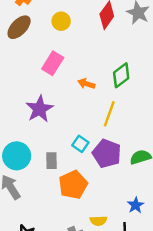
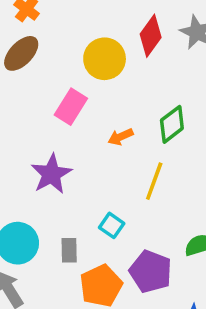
yellow circle: (61, 21) -> (105, 59), moved, size x1.5
orange arrow: (86, 84) -> (120, 137), turned -42
purple pentagon: (107, 153) -> (151, 272), moved

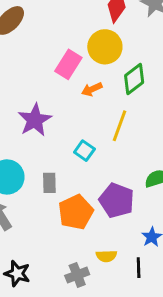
yellow circle: (105, 59) -> (105, 47), moved
pink rectangle: (71, 107) -> (68, 64), moved
cyan square: (112, 225) -> (84, 151), moved

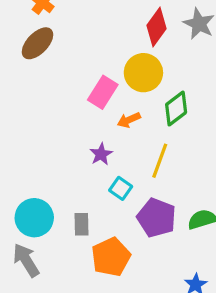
purple star: (35, 120) -> (101, 154), moved, size x0.6
purple pentagon: (117, 200) -> (156, 218), moved

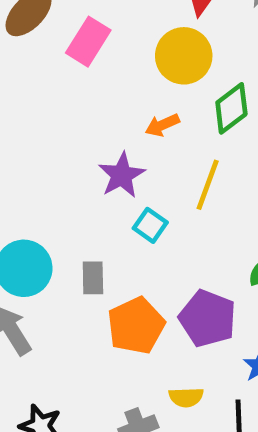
pink rectangle: (103, 92) -> (88, 42), moved
purple star: (101, 154) -> (122, 175), size x1.4
purple pentagon: (156, 218) -> (208, 318), moved

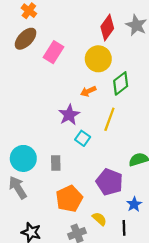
orange pentagon: (136, 326) -> (69, 199), moved
yellow semicircle: (186, 397) -> (99, 219), turned -136

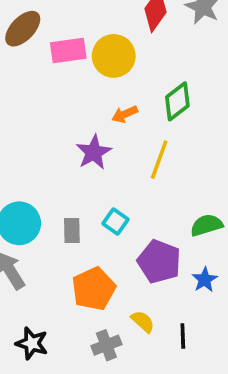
pink rectangle: (54, 52) -> (68, 50), turned 50
yellow circle: (98, 59) -> (114, 56), moved
cyan square: (83, 138) -> (116, 221), moved
blue star: (134, 204) -> (205, 280), moved

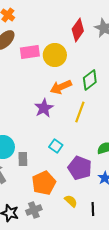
orange arrow: (125, 114) -> (61, 87), size x1.5
gray rectangle: (72, 231) -> (23, 159), moved
gray cross: (106, 345) -> (34, 210), moved

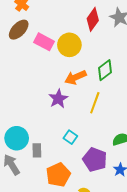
pink rectangle: (30, 52) -> (44, 42), turned 36

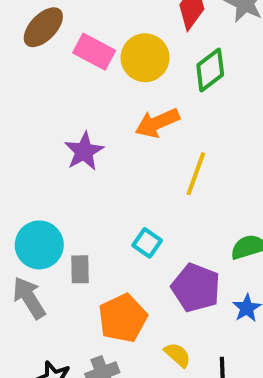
green diamond: (105, 70) -> (210, 70), moved
purple star: (58, 99) -> (84, 151), moved

